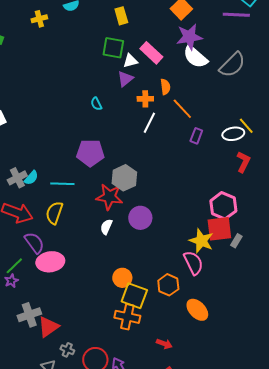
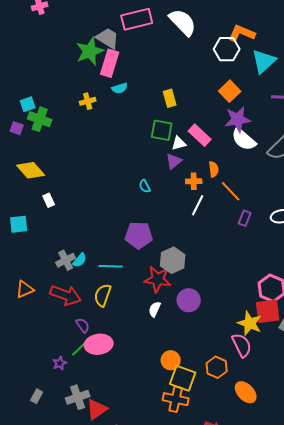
purple semicircle: (34, 243) -> (83, 325), size x0.7
green line: (14, 266) -> (80, 348), moved

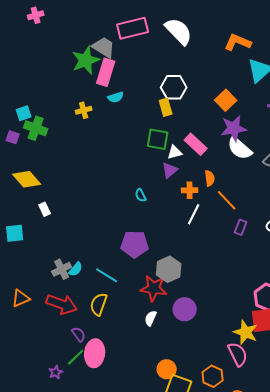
white hexagon: (227, 49) -> (174, 87), moved
cyan line: (111, 266) -> (107, 275), turned 30
pink ellipse: (99, 344) -> (95, 353), turned -76

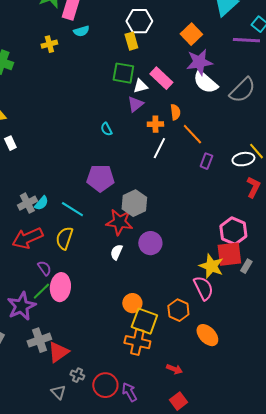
red arrow: (62, 304) -> (27, 238), turned 136
purple star: (56, 372) -> (21, 306), size x2.0

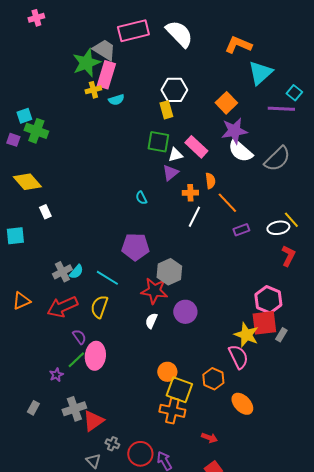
yellow cross: (49, 44) -> (93, 90), moved
purple rectangle: (206, 161) -> (241, 230), turned 49
purple star: (21, 306) -> (56, 375), size x0.5

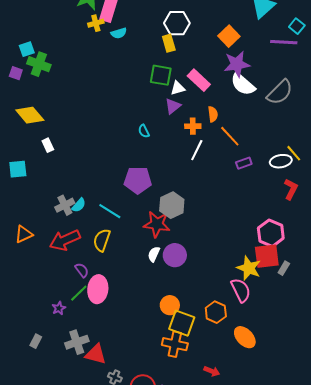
purple circle: (185, 312) -> (175, 255), moved
red triangle: (93, 421) -> (96, 354), turned 50

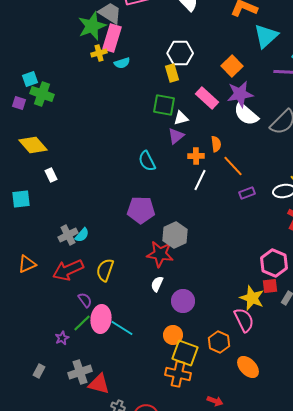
pink rectangle: (199, 80) -> (207, 98), moved
cyan semicircle: (144, 131) -> (147, 161), size x1.5
cyan line: (110, 211) -> (122, 328), moved
purple circle: (175, 255) -> (183, 301), moved
red square: (267, 256) -> (270, 286), size x0.6

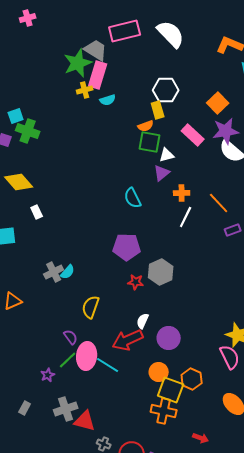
orange semicircle: (216, 144) -> (146, 126), moved, turned 77
red star: (160, 254) -> (136, 282), moved, size x0.6
red arrow: (68, 270) -> (128, 340), moved
orange hexagon: (219, 342) -> (192, 379), moved

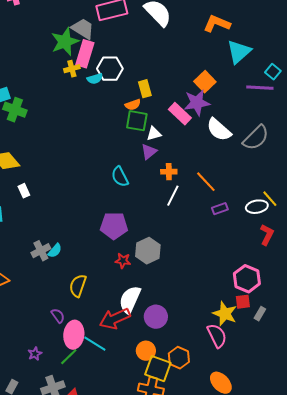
white hexagon: (166, 90) -> (110, 69), moved
purple star: (226, 131) -> (197, 103), moved
white semicircle: (143, 321) -> (130, 300), size x1.8
green line: (68, 360) -> (69, 357), moved

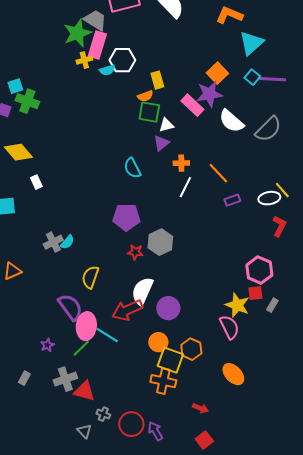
cyan square: (273, 72) -> (252, 77), moved
purple semicircle: (58, 316) -> (70, 307), size x1.8

